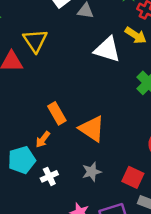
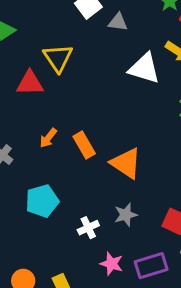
orange arrow: (43, 139) -> (48, 138), moved
white cross: (49, 176) -> (88, 228), moved

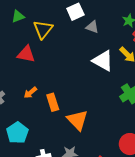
yellow triangle: (58, 58) -> (43, 29), moved
cyan pentagon: (42, 201) -> (17, 133), turned -30

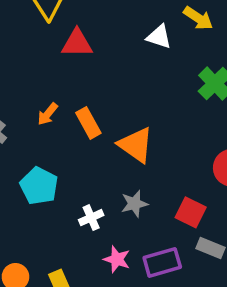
red triangle: (26, 54) -> (77, 43), moved
white triangle: (103, 61) -> (159, 37), size x0.7

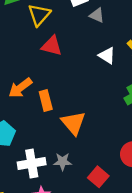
orange arrow: (48, 114) -> (20, 88), size x1.5
white cross: (91, 218) -> (32, 163), size x1.6

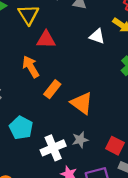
orange arrow: (20, 88) -> (31, 67), moved, turned 110
orange rectangle: (46, 100) -> (52, 89), turned 66

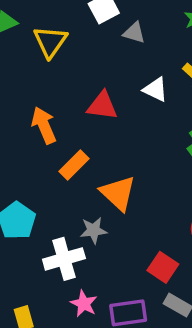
red triangle: (46, 40) -> (102, 106), moved
gray star: (80, 140) -> (93, 230), moved

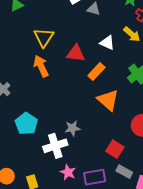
yellow triangle: (50, 42) -> (44, 37), moved
orange rectangle: (74, 165) -> (96, 72), moved
orange triangle: (118, 193) -> (108, 100), moved

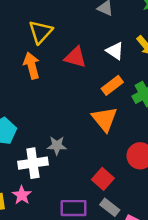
orange rectangle: (96, 72) -> (112, 85), moved
pink star: (68, 172) -> (22, 195), moved

